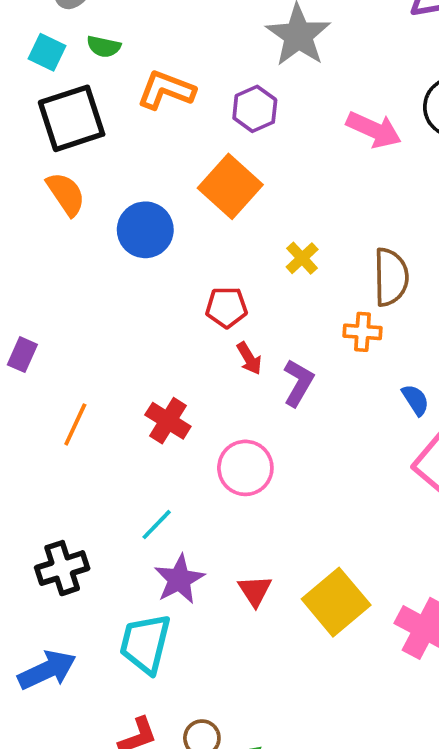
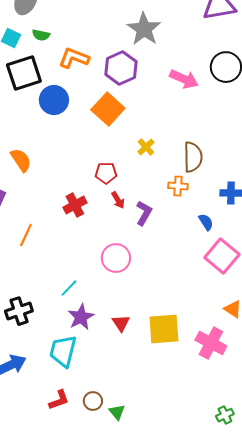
purple hexagon: (255, 109) -> (121, 68), size x1.4
orange semicircle: (66, 194) -> (21, 160), moved
blue circle: (145, 230) -> (54, 100), moved
red cross: (168, 421) -> (75, 205), moved, turned 30
yellow square: (336, 602) -> (164, 329), turned 36

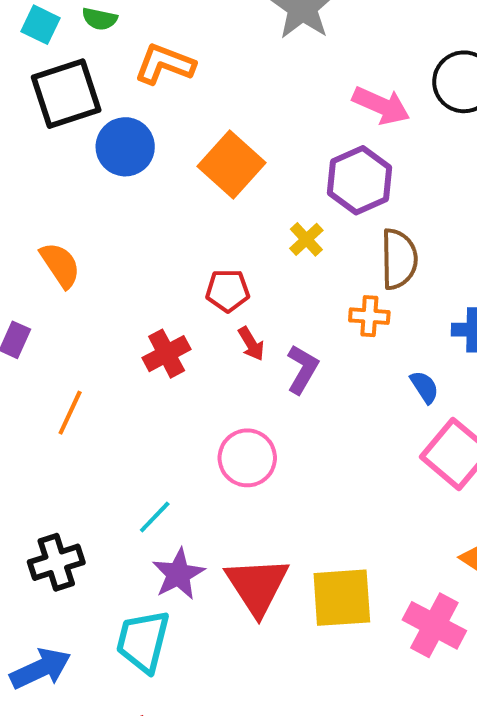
purple hexagon: (121, 68) -> (360, 180), moved
red triangle: (121, 323) -> (257, 586), size x1.8

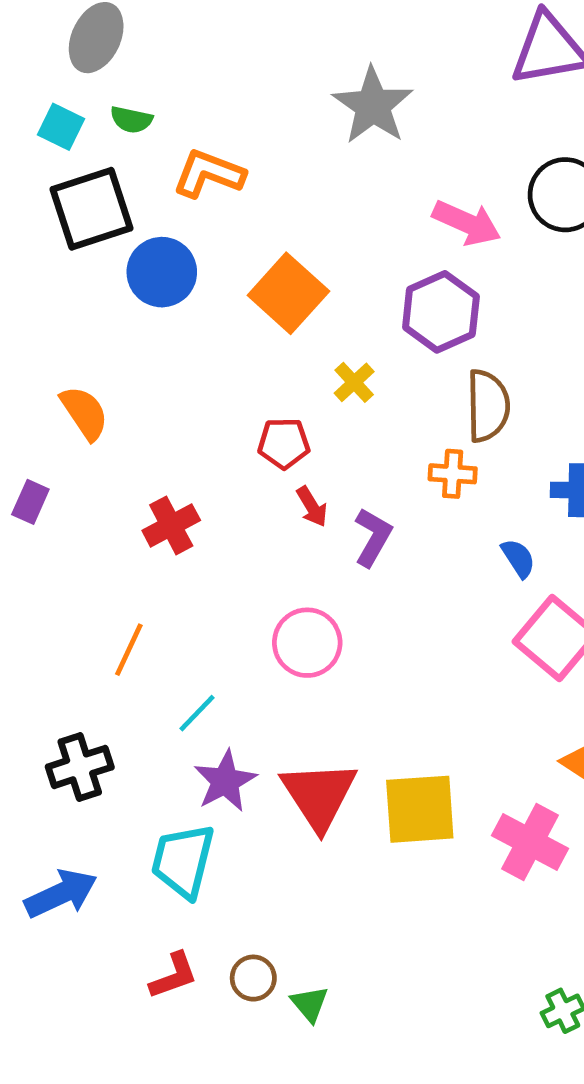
yellow cross: (306, 239) -> (354, 382), moved
red cross: (167, 354) -> (171, 525), moved
orange line: (70, 413) -> (129, 650), moved

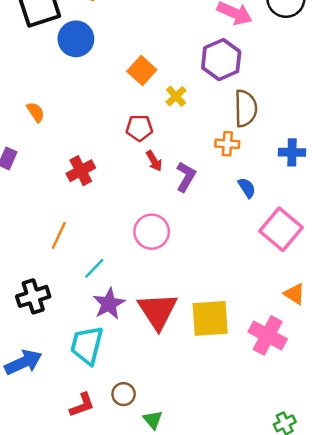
orange square: (288, 293) -> (142, 71), moved, size x0.7
orange semicircle: (84, 413) -> (36, 112), size x0.7
blue semicircle: (518, 558) -> (247, 188), moved
brown circle: (253, 978) -> (124, 394), moved

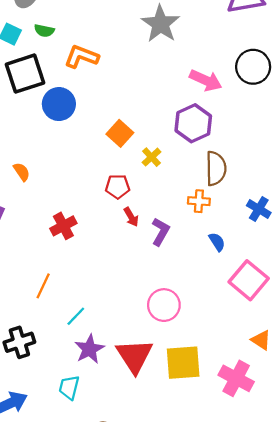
blue cross: (292, 152) -> (259, 209), turned 30
pink circle: (152, 232) -> (164, 305), moved
cyan trapezoid: (87, 345) -> (69, 387), size x0.7

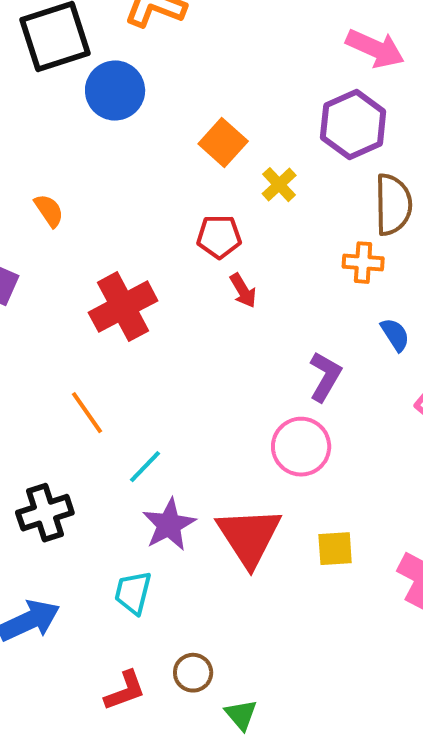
red cross: (63, 226) -> (123, 307), size x1.4
purple L-shape: (161, 232) -> (325, 377), moved
orange line: (43, 286) -> (87, 413), turned -60
yellow square: (183, 363) -> (335, 549), size x0.6

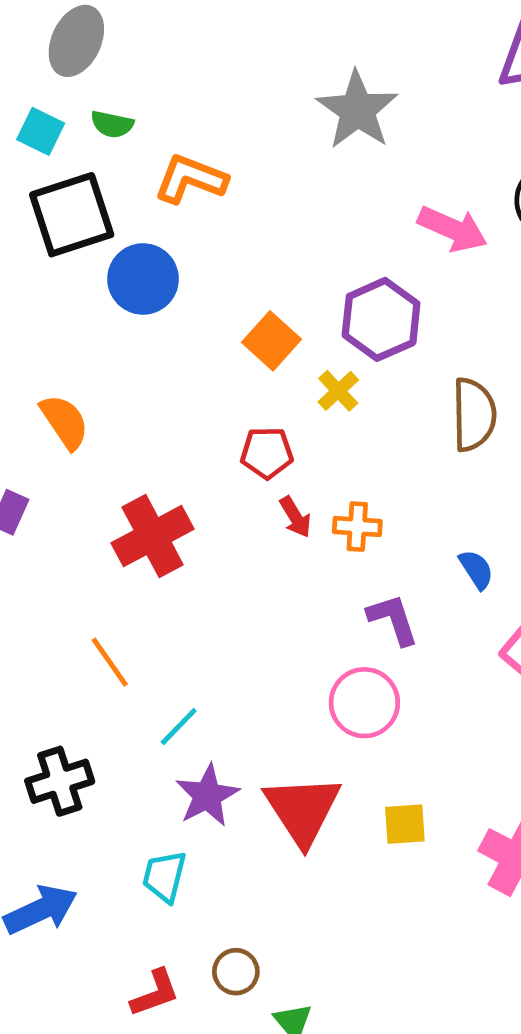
purple hexagon: (353, 125) -> (381, 319), moved
orange semicircle: (49, 211) -> (64, 422), size x1.4
orange cross: (363, 263) -> (357, 527), moved
purple L-shape: (325, 377) -> (393, 619), turned -48

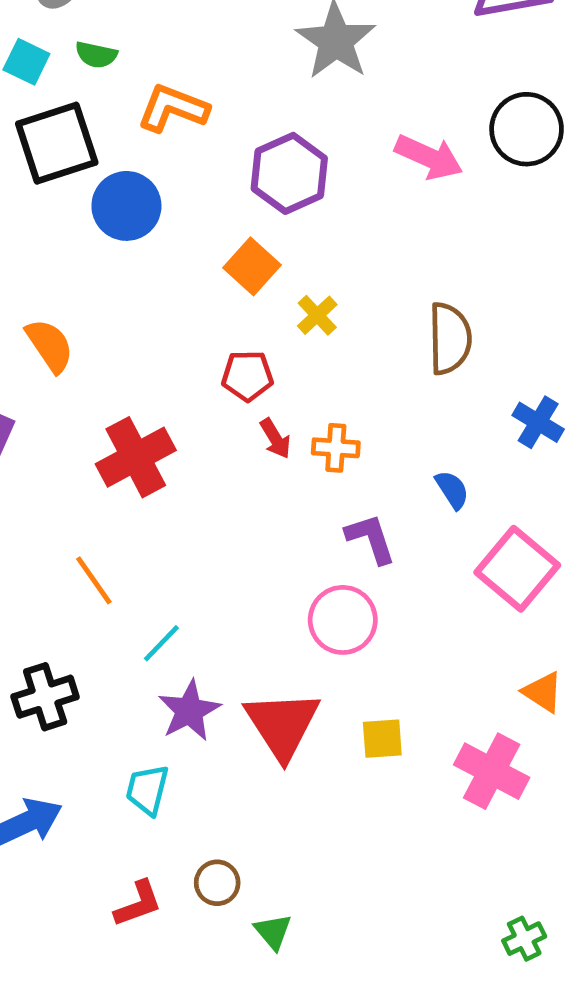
purple hexagon: (381, 319) -> (289, 173), moved

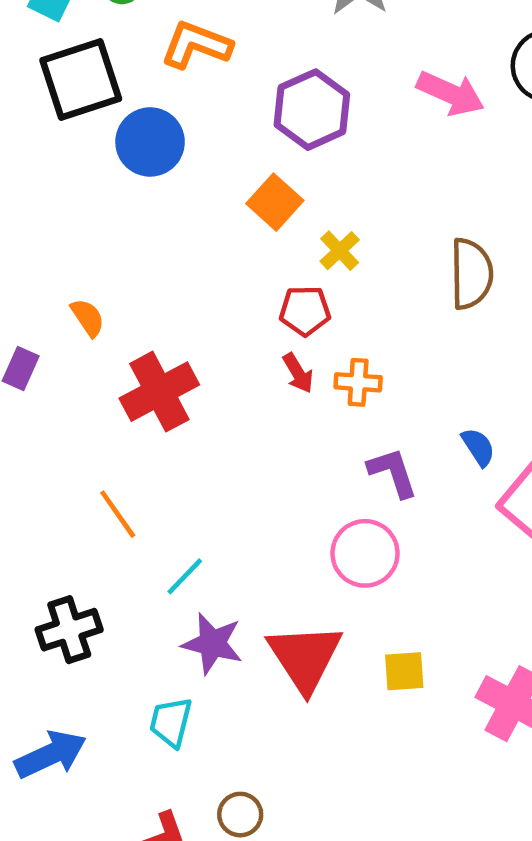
orange semicircle: (50, 345) -> (88, 318), moved, size x0.7
red pentagon: (247, 376) -> (305, 311), moved
blue semicircle: (452, 490) -> (478, 447), moved
purple star: (189, 711) -> (212, 643), turned -30

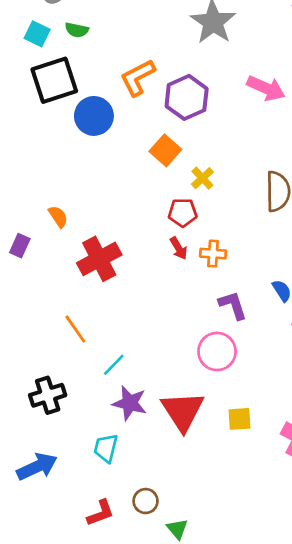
orange L-shape: (196, 45) -> (138, 78), moved, turned -48

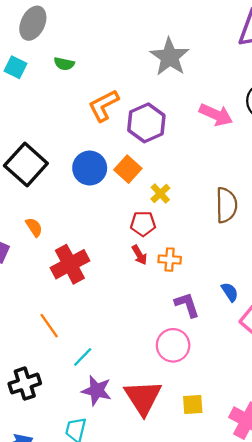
green semicircle: (77, 30) -> (64, 64), moved
black square: (54, 80) -> (26, 165), moved, turned -30
blue circle: (94, 116) -> (90, 168), moved

